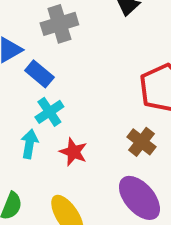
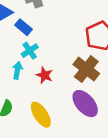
brown cross: (141, 142) -> (86, 69), size x1.5

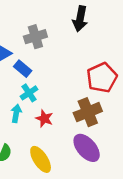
brown cross: (86, 69) -> (88, 112), turned 30

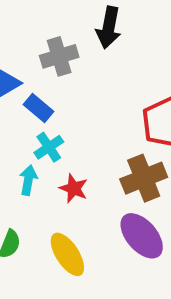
black arrow: (80, 19) -> (109, 28), moved

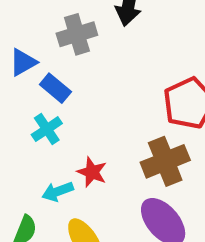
cyan cross: (49, 147) -> (47, 129), moved
cyan arrow: (28, 180) -> (58, 191), moved, turned -120

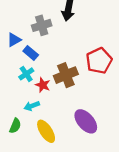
brown cross: (165, 161) -> (66, 75), moved
red star: (92, 172) -> (43, 85), moved

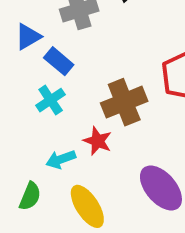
red star: (43, 85) -> (98, 141), moved

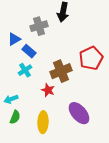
cyan arrow: (61, 159) -> (11, 99), moved
yellow ellipse: (87, 206) -> (43, 122), turned 35

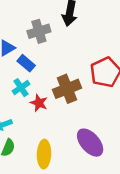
red star: (48, 90) -> (39, 103), moved

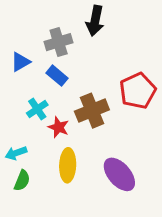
blue rectangle: (26, 63) -> (57, 76), moved
yellow ellipse: (44, 154) -> (68, 165), moved

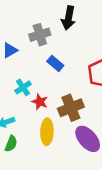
blue rectangle: (57, 76) -> (55, 63), moved
brown cross: (92, 111) -> (71, 108), moved

